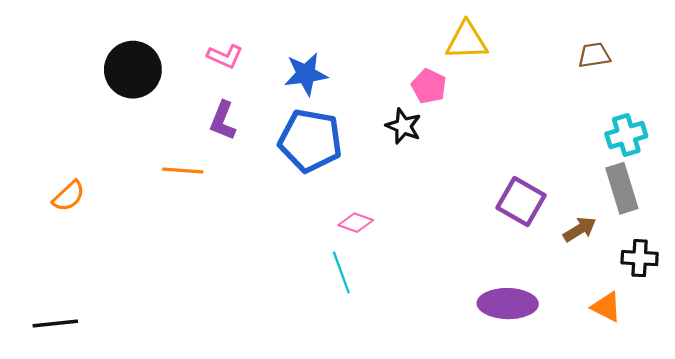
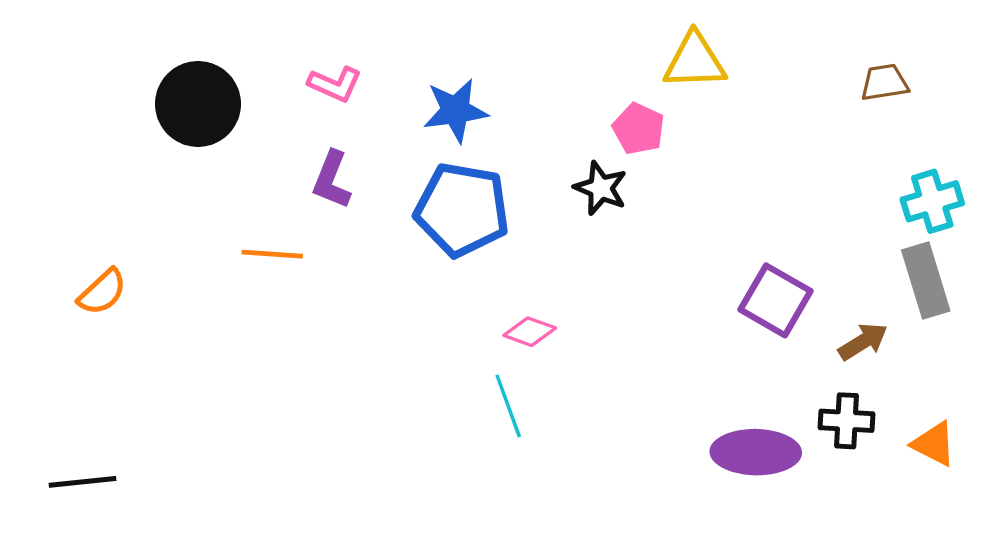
black cross: (640, 258) -> (846, 421), moved
orange triangle: (606, 307) -> (934, 444), moved

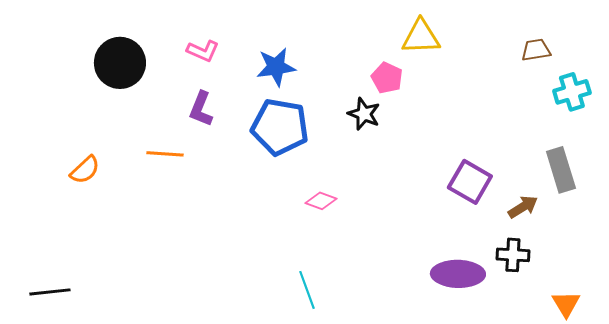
cyan cross: (932, 201) -> (572, 92), moved
orange semicircle: (102, 292) -> (85, 170), moved
cyan line: (508, 406) -> (307, 290), moved
orange triangle: (934, 444) -> (566, 304), moved, turned 32

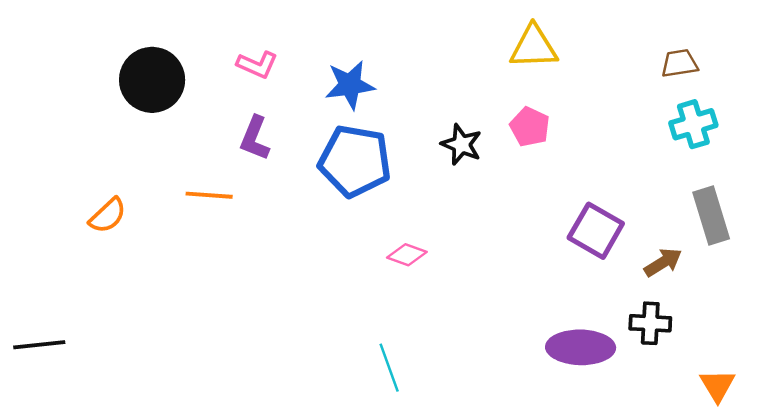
pink pentagon: (387, 78) -> (530, 127), moved
cyan cross: (572, 92) -> (693, 124), moved
black line: (50, 292) -> (39, 345), moved

